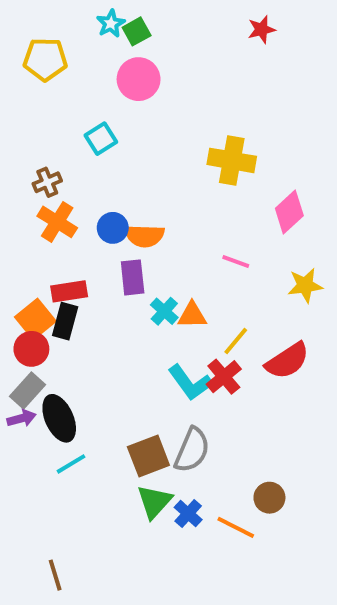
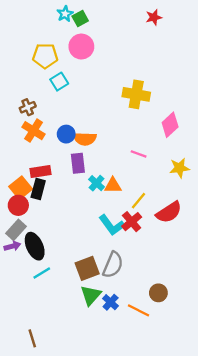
yellow pentagon: (45, 59) -> (45, 56), moved

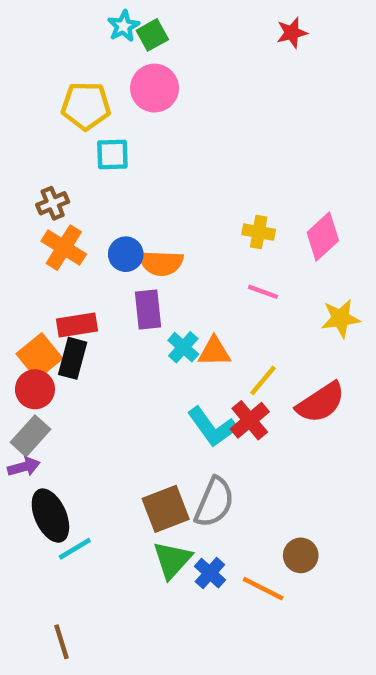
cyan square: (59, 82) -> (112, 155), turned 30
yellow cross: (136, 94) -> (259, 232), moved, size x0.6
black ellipse: (35, 246) -> (50, 516), moved
cyan line: (42, 273) -> (75, 549), moved

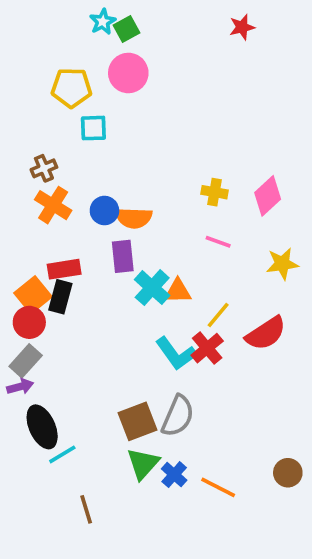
cyan cross: (183, 347) -> (152, 288), size x1.4
brown circle: (301, 555) -> (288, 473), moved
brown line: (62, 642) -> (86, 509), moved

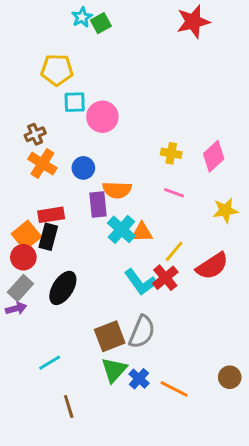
red star: (242, 27) -> (193, 22), size x1.6
pink circle: (128, 73) -> (102, 117), moved
orange semicircle: (134, 218) -> (117, 190), moved
black ellipse: (42, 427) -> (63, 288), moved, turned 56

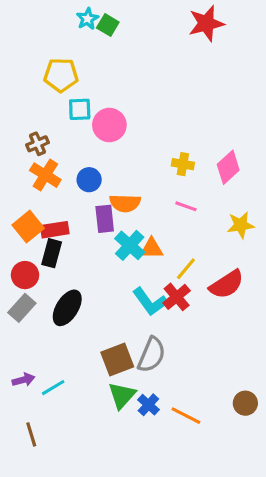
green square: (101, 23) -> (108, 25), turned -30
orange square: (26, 235) -> (28, 227), moved
purple arrow: (16, 308) -> (23, 380), moved
brown line: (69, 406) -> (31, 434), moved

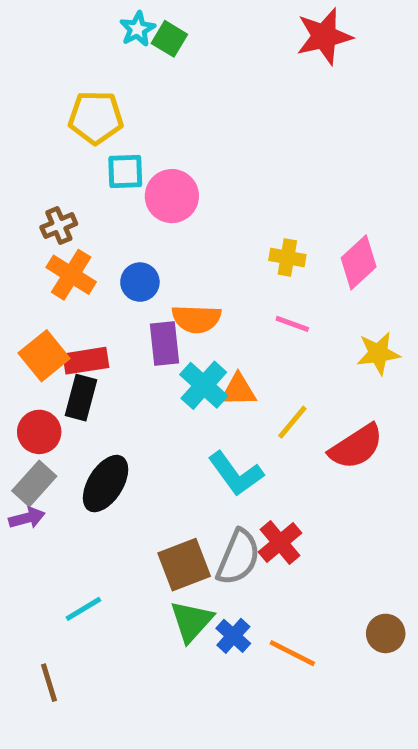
red cross: (177, 297) -> (280, 543), moved
purple arrow: (23, 380) -> (27, 518), moved

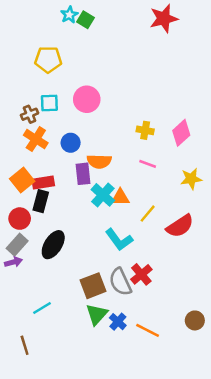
cyan square: (125, 171) -> (49, 103), moved
gray semicircle: (238, 557) -> (120, 282), turned 132

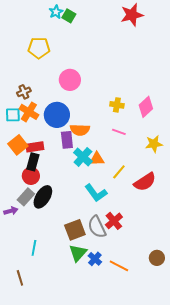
cyan square: (49, 103) -> (13, 115), moved
blue circle: (71, 143) -> (57, 115), size x1.6
red circle: (20, 219) -> (31, 176), moved
gray rectangle: (17, 245) -> (26, 197), moved
cyan line: (42, 308) -> (34, 248), turned -49

